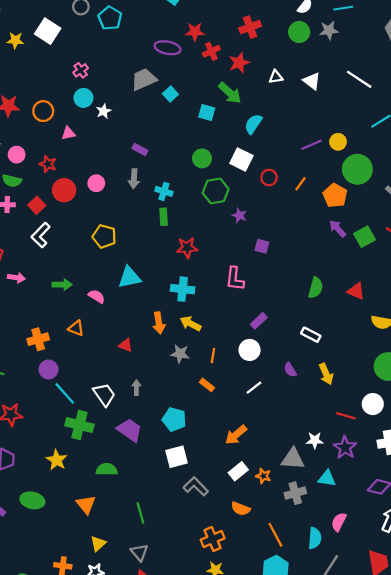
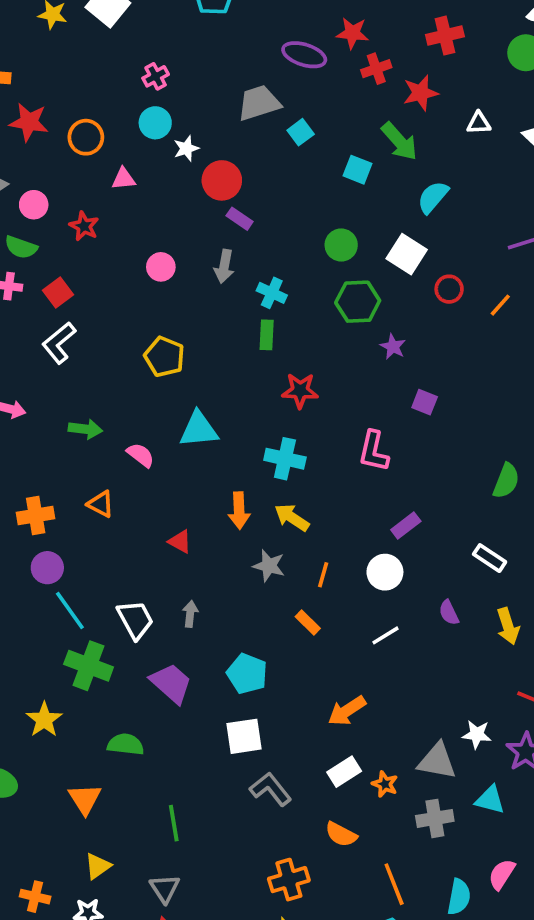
red circle: (64, 190) -> (222, 180), moved

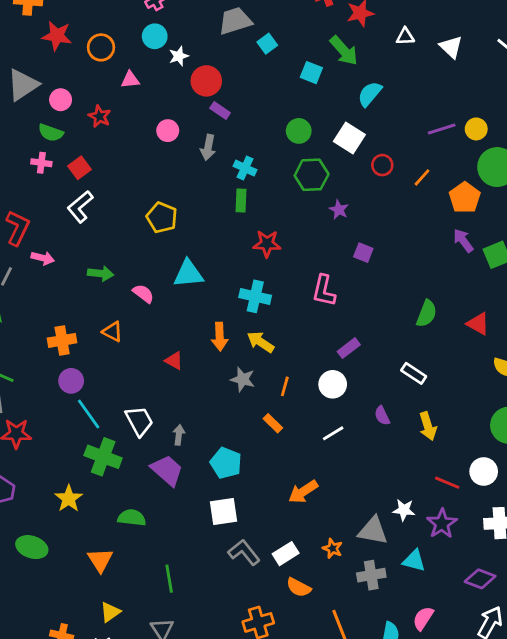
pink circle: (161, 267) -> (168, 131), moved
gray arrow: (190, 614) -> (179, 435), moved
white rectangle: (344, 772) -> (286, 554), moved

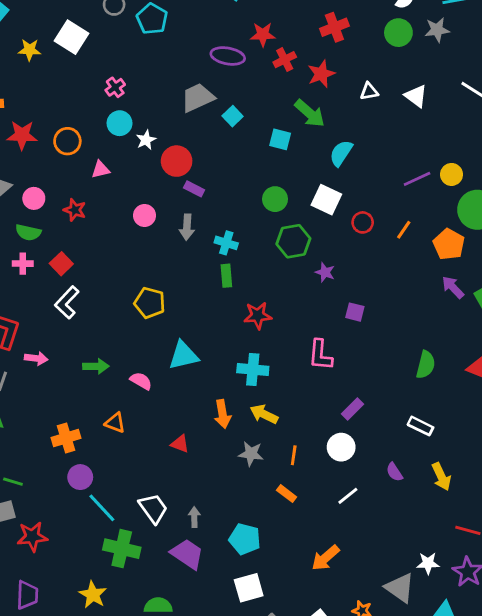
gray triangle: (373, 531) -> (400, 588), turned 32

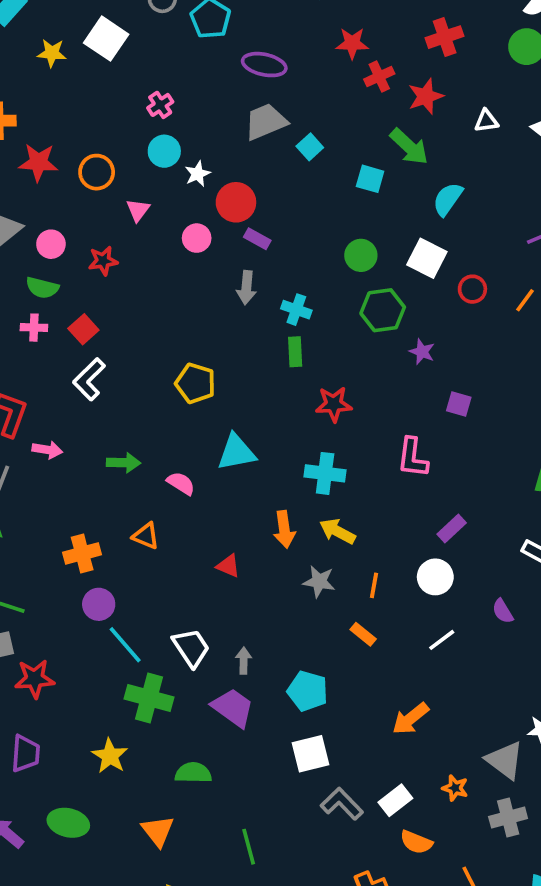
purple ellipse: (228, 56) -> (264, 65), moved
pink triangle: (101, 170) -> (138, 210), turned -42
red star: (75, 210) -> (103, 261), turned -30
pink circle: (145, 215) -> (197, 238), moved

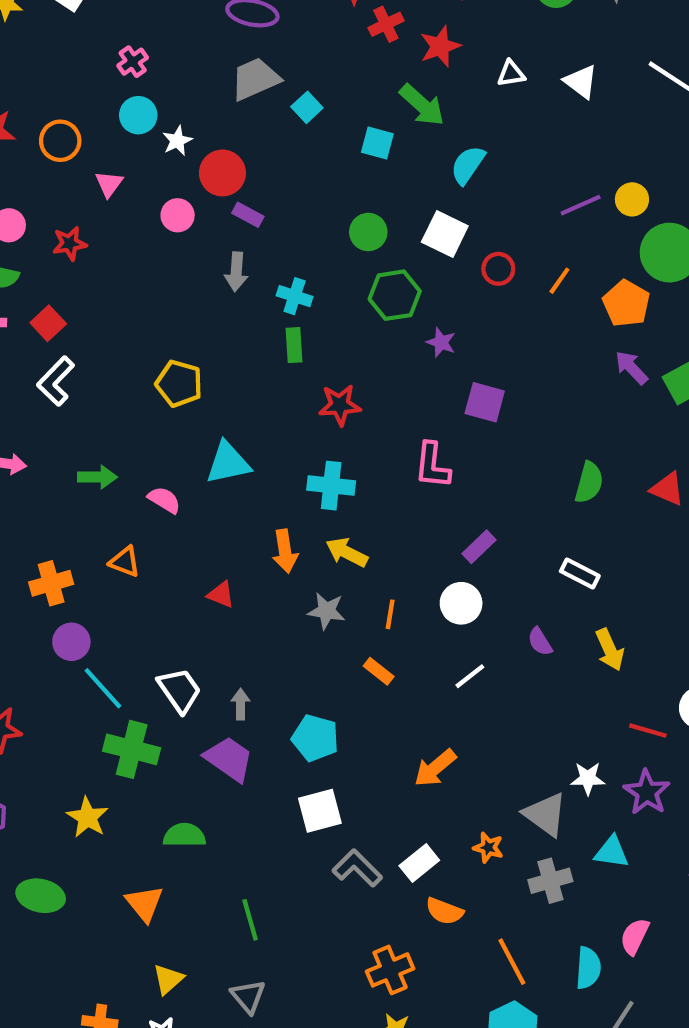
purple square: (459, 404) -> (485, 402), size x1.4

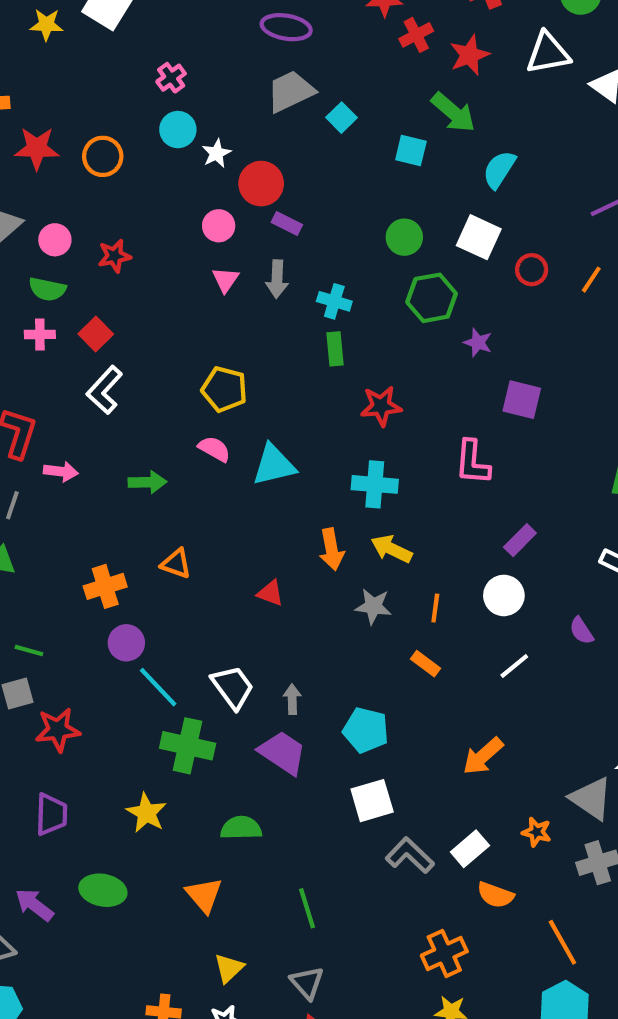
white triangle: (511, 74) -> (548, 53), moved, size x1.6
pink triangle: (109, 184) -> (225, 280), moved
pink semicircle: (164, 500) -> (214, 449), moved

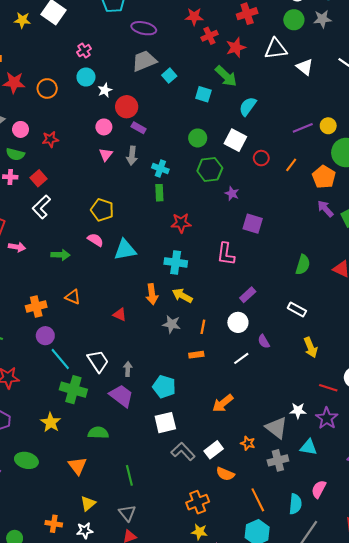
purple semicircle: (581, 631) -> (264, 341), moved
orange rectangle: (425, 664) -> (196, 355), turned -48

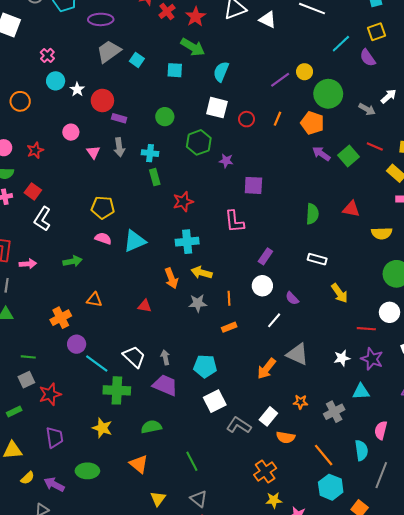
pink circle: (104, 127) -> (71, 132), moved
green circle: (198, 138) -> (165, 117), moved
gray triangle: (276, 428) -> (297, 354), moved

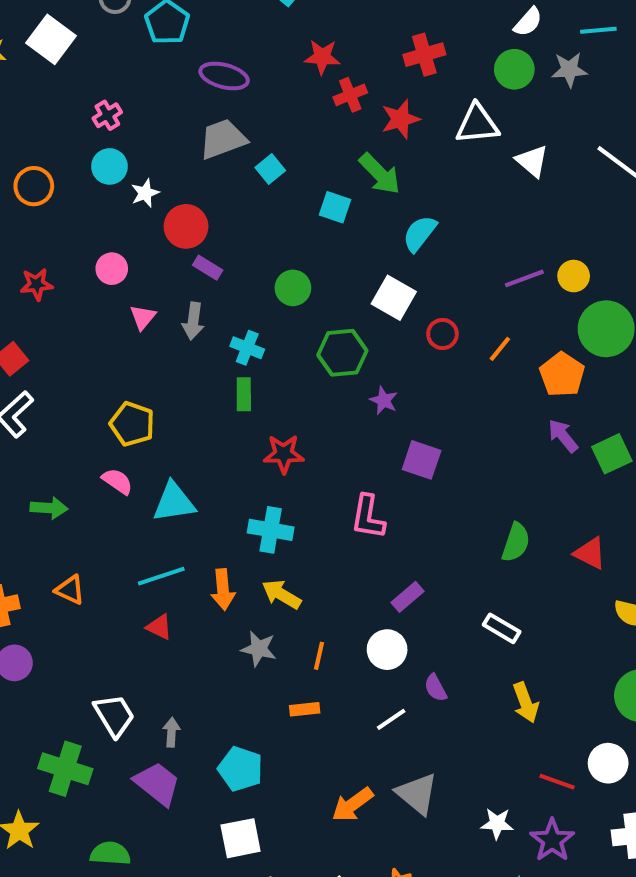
cyan line: (97, 364) -> (161, 576), moved, turned -70

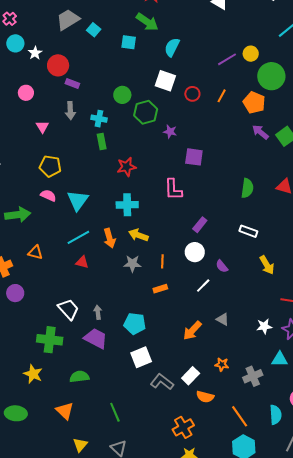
green circle: (293, 288) -> (122, 95), moved
pink triangle: (143, 317) -> (42, 127), moved
cyan triangle: (174, 502) -> (78, 200), turned -35
green arrow: (49, 508) -> (18, 215), size x1.4
gray triangle: (417, 794) -> (223, 319), size x0.6

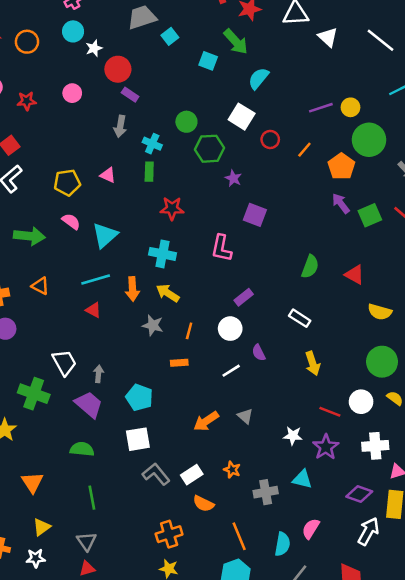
pink triangle: (42, 127) -> (108, 175), moved, turned -48
yellow pentagon: (50, 166) -> (67, 183), moved, turned -30
green semicircle: (79, 377) -> (82, 449), moved

